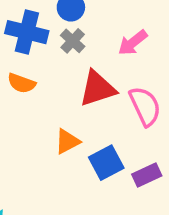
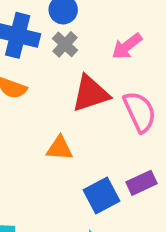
orange triangle: (67, 141) -> (60, 148), turned 32
blue square: (106, 163) -> (101, 196), moved

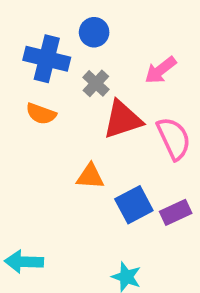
gray cross: (65, 44) -> (96, 83), moved
blue square: (101, 196) -> (134, 205), moved

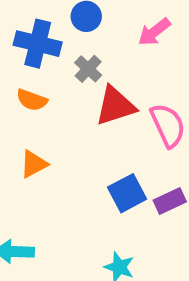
pink arrow: (160, 70) -> (154, 32), moved
orange triangle: (90, 176) -> (34, 164), moved, turned -32

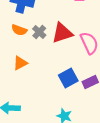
gray cross: (88, 69) -> (39, 32), moved

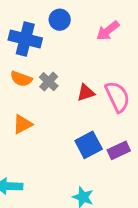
red triangle: (62, 33) -> (86, 93), moved, size x0.6

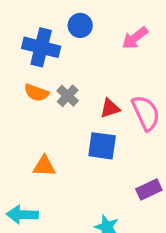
orange triangle: (23, 124) -> (44, 166), moved, turned 30
blue square: (89, 145) -> (102, 146), moved, turned 36
purple rectangle: (119, 150) -> (149, 190), moved

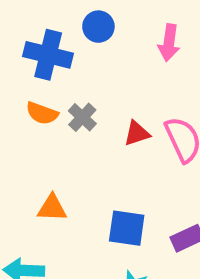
pink arrow: (135, 38) -> (169, 43), turned -44
blue square: (102, 146) -> (127, 228), moved

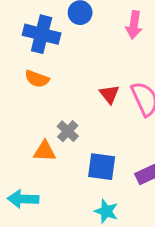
gray cross: (82, 117) -> (68, 131), moved
red triangle: (137, 133) -> (109, 94), turned -50

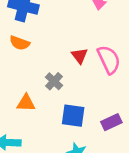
gray cross: (68, 131) -> (54, 81), moved

